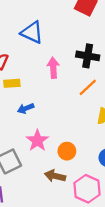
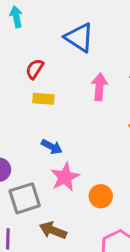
blue arrow: (26, 108) -> (52, 147), moved, turned -140
brown arrow: (55, 176) -> (53, 230), moved

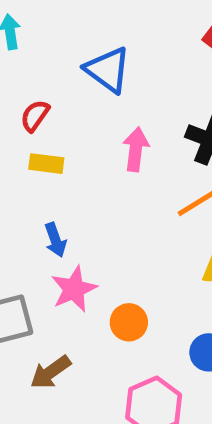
blue arrow: (52, 147) -> (55, 240), turned 40
brown arrow: (53, 230) -> (50, 372), turned -60

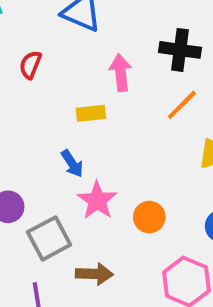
yellow rectangle: (46, 164) -> (91, 113), moved
brown arrow: (50, 372) -> (94, 274), turned -129

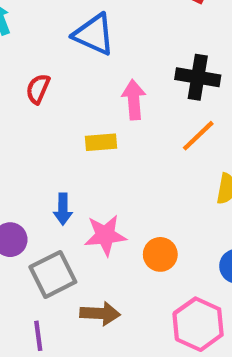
blue arrow: (72, 164) -> (63, 209), moved, turned 32
pink star: (97, 200) -> (105, 235), turned 30

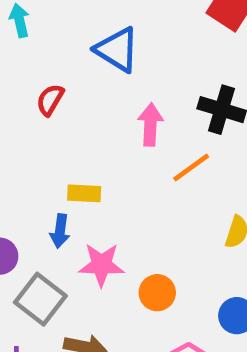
orange line: (198, 136) -> (191, 167), moved
yellow rectangle: (101, 142) -> (84, 193), moved
gray square: (53, 274) -> (40, 299), turned -33

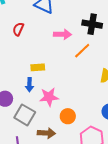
pink arrow: (150, 125) -> (62, 34), turned 96
orange circle: (157, 293) -> (68, 116), moved

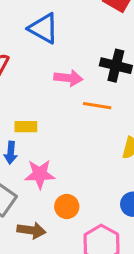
orange line: (82, 51) -> (97, 106), turned 48

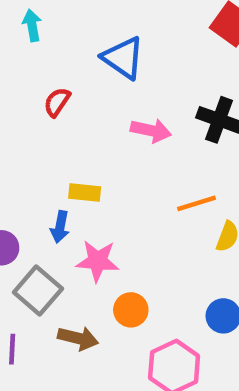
orange line: (97, 106) -> (197, 203), moved, turned -32

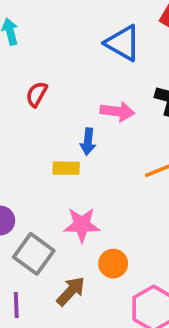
blue triangle: (123, 58) -> (123, 43), moved
blue arrow: (60, 227) -> (88, 142), moved
brown arrow: (78, 338) -> (71, 291), turned -56

